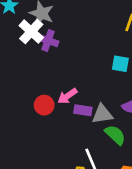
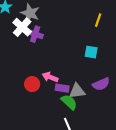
pink arrow: (67, 96) -> (50, 77), turned 56
green semicircle: (115, 135) -> (69, 102), moved

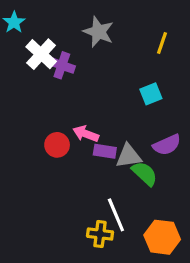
gray star: (30, 13) -> (98, 32), moved
cyan square: (91, 52) -> (151, 94), turned -32
green semicircle: (69, 102) -> (145, 174), moved

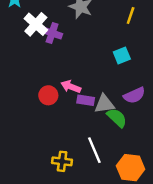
yellow cross: (100, 234) -> (62, 161), moved

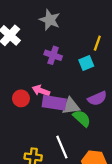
yellow line: (131, 16) -> (97, 43), moved
purple cross: (52, 33) -> (53, 55), moved
purple rectangle: (86, 100) -> (54, 103), size x1.5

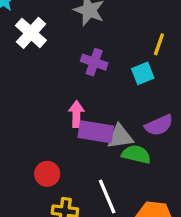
pink arrow: (41, 91) -> (76, 114), turned 70
red circle: (21, 98) -> (47, 174), moved
green semicircle: (82, 118) -> (136, 154), turned -30

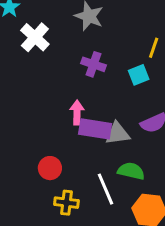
green semicircle: (136, 154) -> (131, 171), moved

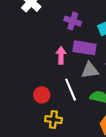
purple rectangle: (95, 129) -> (85, 48), moved
white line: (106, 189) -> (71, 90), moved

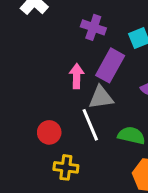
purple rectangle: (85, 48) -> (110, 65), turned -70
gray triangle: (90, 70) -> (101, 97), moved

